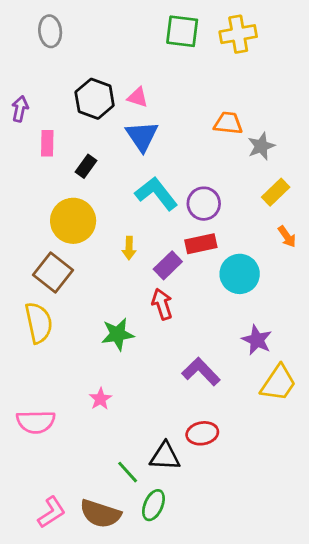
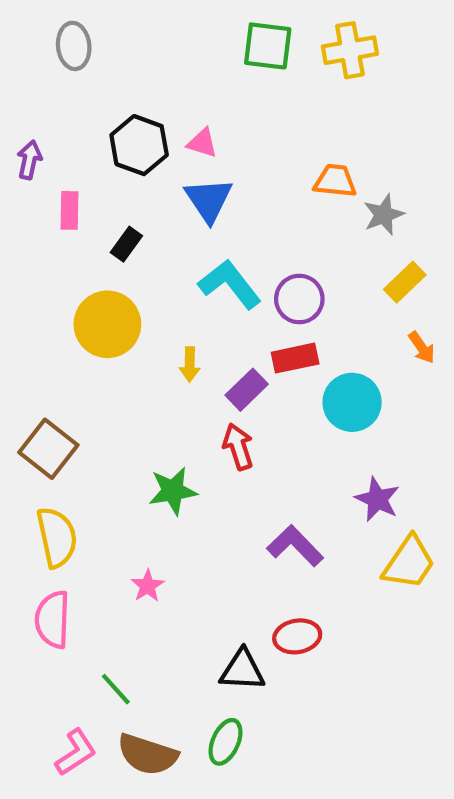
brown square: (53, 272) -> (48, 449), moved
yellow semicircle: (39, 323) -> (57, 537), moved
pink semicircle: (36, 422) -> (53, 620), turned 93
green line: (128, 472) -> (116, 689), moved

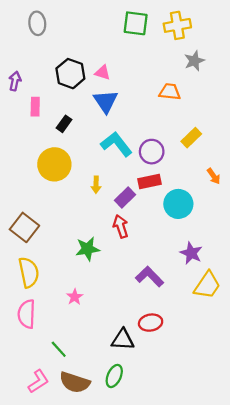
gray star: (384, 215) -> (194, 61), moved
yellow rectangle: (405, 282) -> (191, 138), moved

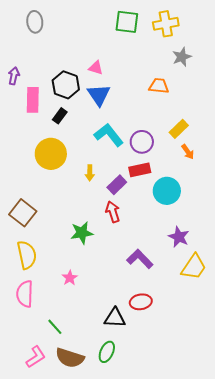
black hexagon: (70, 74) -> (66, 85), moved
pink rectangle: (35, 107) -> (33, 100), size x1.4
orange arrow: (214, 176) -> (188, 152), moved

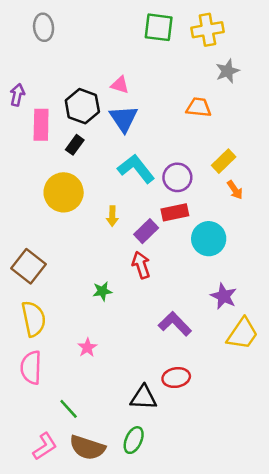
green star: (82, 233) -> (102, 291), size x0.7

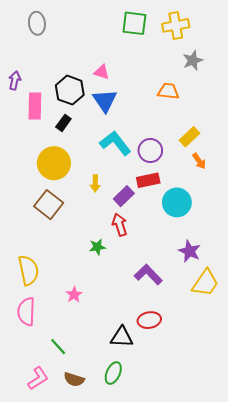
brown square: (29, 266) -> (49, 205), moved
green star: (102, 291) -> (97, 247), moved
brown semicircle: (87, 448) -> (74, 379), size x0.7

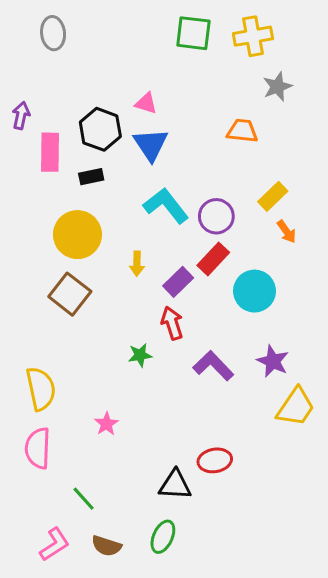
black rectangle: (63, 123) -> (91, 177), turned 42
red rectangle: (148, 180) -> (213, 259), turned -35
purple L-shape: (148, 274) -> (213, 366), moved

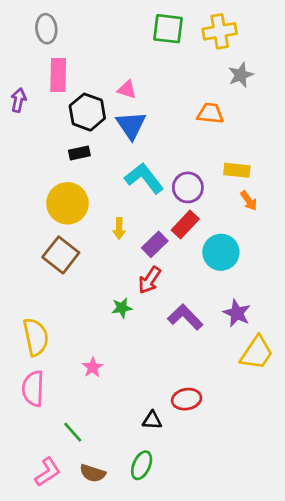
pink rectangle: (50, 152) -> (58, 75), moved
yellow rectangle: (273, 196) -> (237, 170), turned 50
red arrow: (172, 323) -> (149, 280), turned -128
black triangle: (175, 485) -> (152, 420), size x0.7

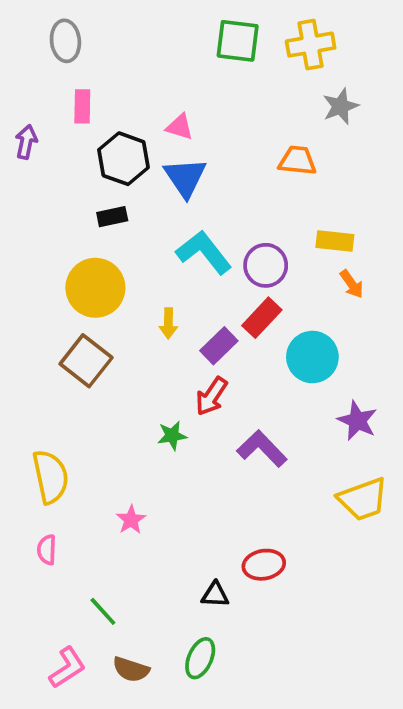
pink rectangle: (58, 75) -> (82, 106), size x0.7
purple star: (237, 313) -> (357, 421), moved
yellow trapezoid: (257, 353) -> (363, 499), turned 36
pink semicircle: (33, 389) -> (47, 550), size x0.6

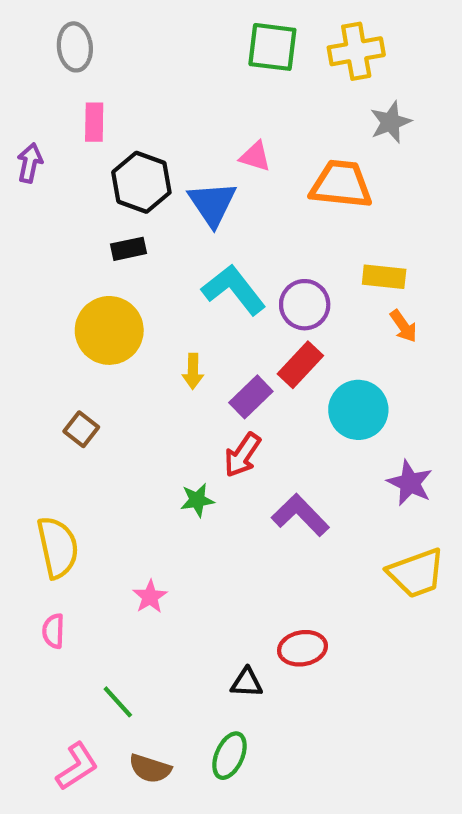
pink triangle: (180, 127) -> (255, 156), moved
orange trapezoid: (297, 161) -> (341, 184), size x1.4
brown square: (86, 361) -> (81, 429), moved, size x0.6

